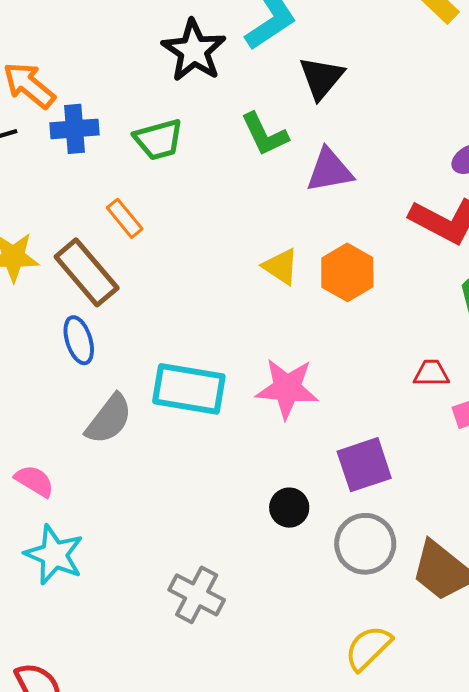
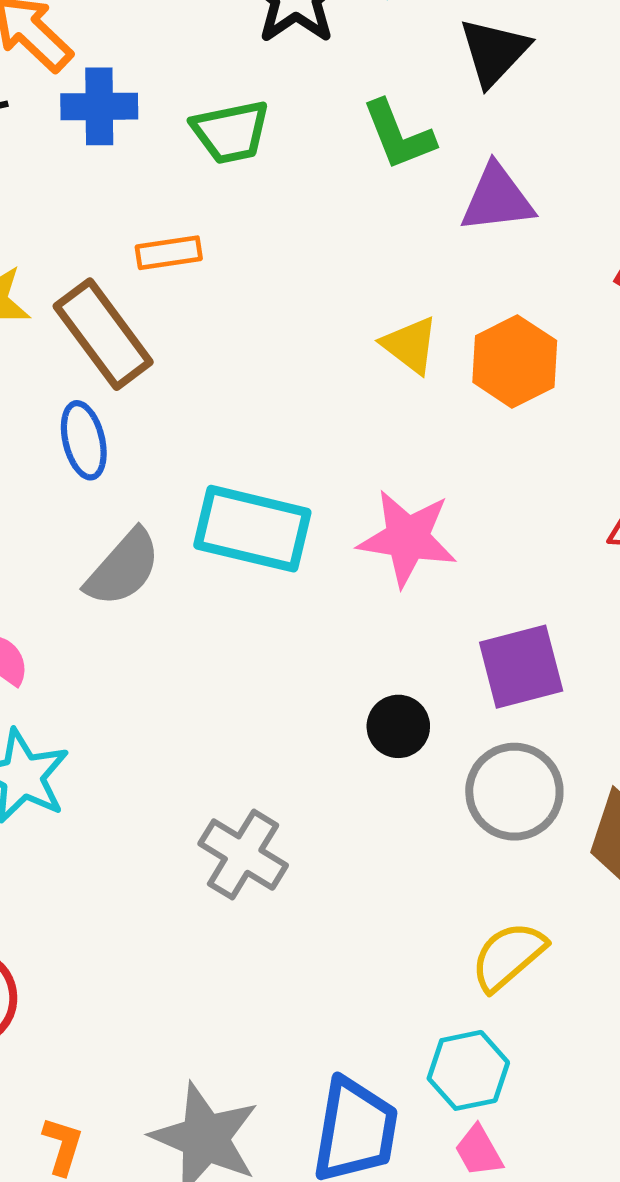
orange rectangle: (125, 218) -> (169, 253), turned -63

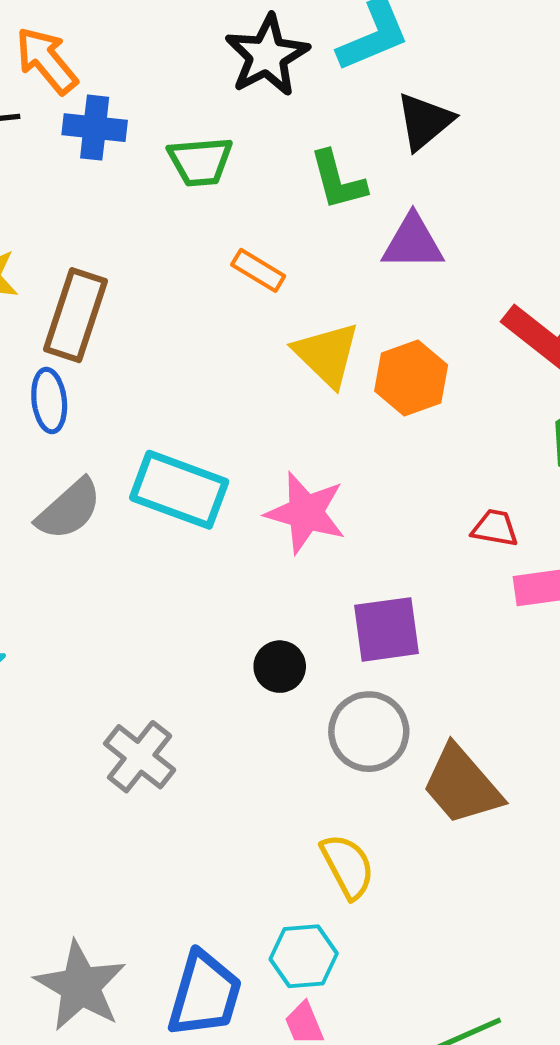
orange rectangle: (169, 253) -> (258, 270), moved, turned 33
brown rectangle: (103, 334) -> (76, 315), turned 48
yellow triangle: (410, 345) -> (327, 354), size x1.4
yellow semicircle: (508, 956) -> (348, 866), turned 96

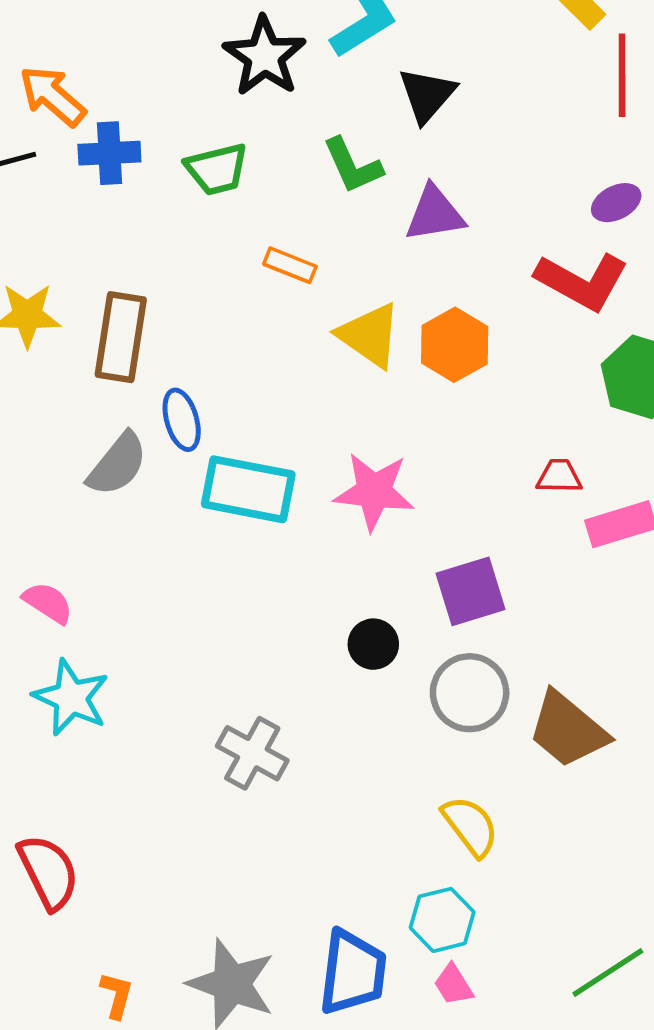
blue ellipse: (49, 401) -> (182, 420), moved
gray semicircle: (69, 509) -> (117, 464), moved

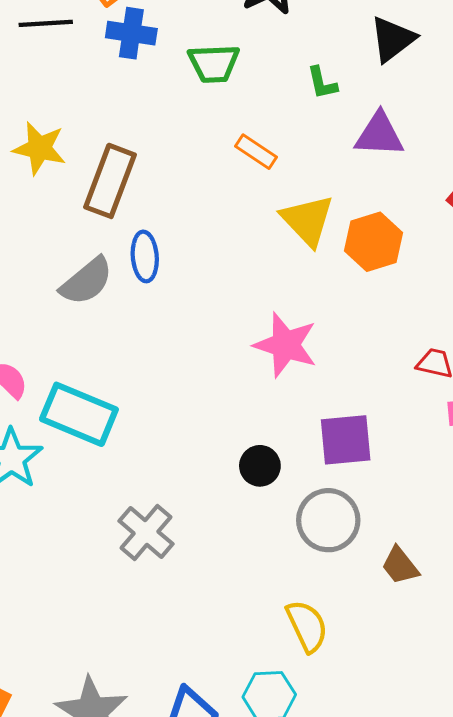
green L-shape: (353, 166) -> (322, 83), size x0.7
cyan rectangle: (248, 489) -> (79, 414), moved
brown trapezoid: (568, 730) -> (400, 566), size x0.6

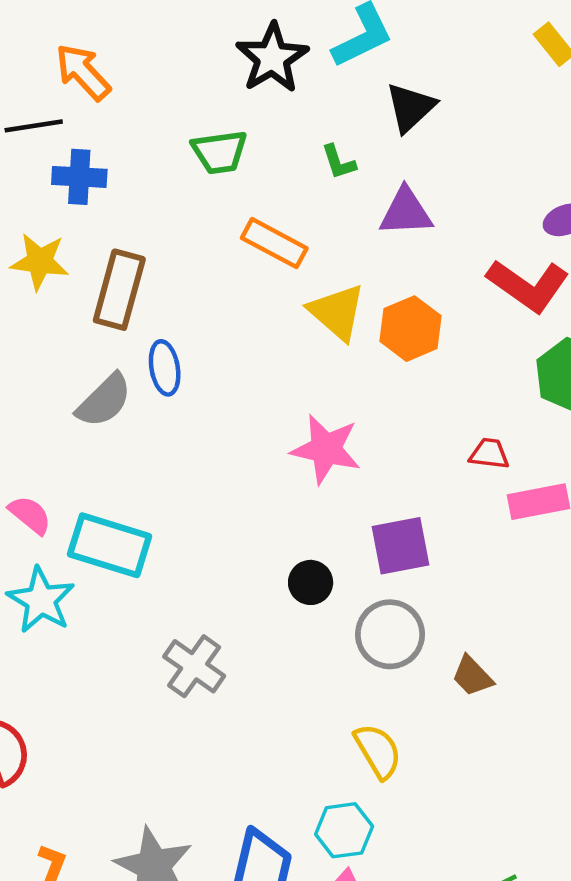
blue cross: (131, 33) -> (79, 177), moved
orange rectangle: (256, 152) -> (274, 243), size x1.4

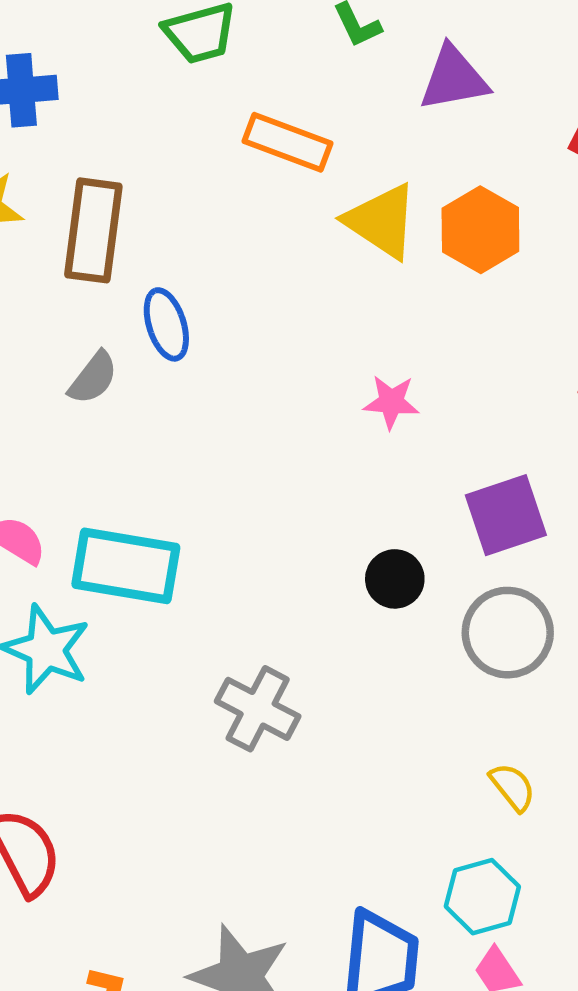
gray semicircle: (104, 401) -> (93, 378), size x0.7
pink star: (326, 449) -> (391, 402), size x0.6
yellow semicircle: (378, 751) -> (512, 787), size x0.7

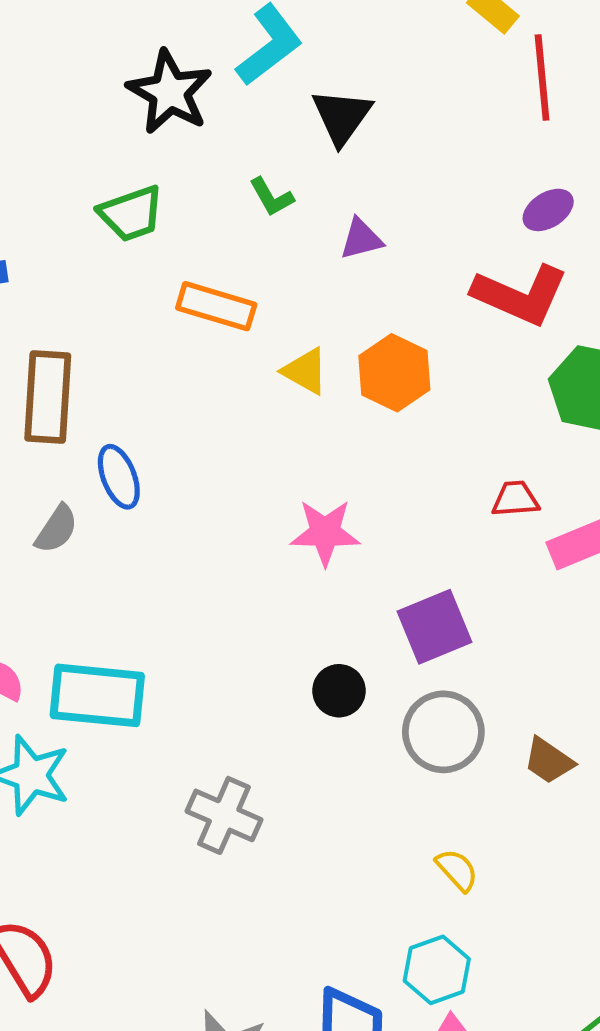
purple triangle: (454, 78) -> (361, 239), size x0.7
yellow triangle: (382, 221) -> (305, 371), size x0.7
pink star: (391, 402) -> (325, 532), size x1.4

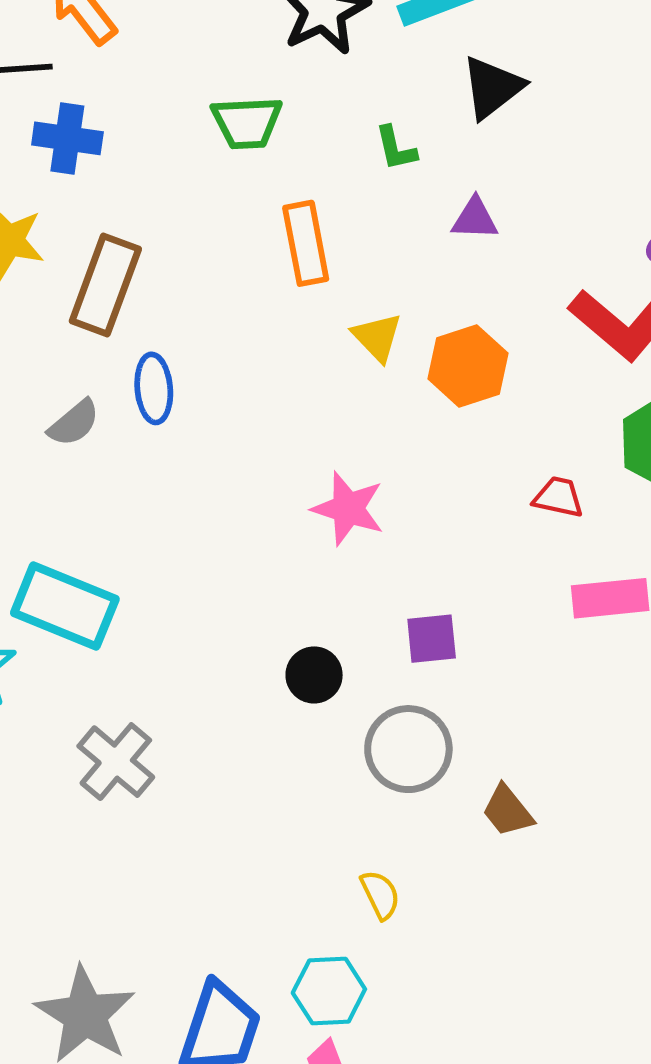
orange rectangle: (216, 306) -> (306, 243), turned 46
red trapezoid: (515, 499) -> (558, 497), moved
purple square: (435, 627) -> (432, 639), size x0.7
gray cross: (224, 815) -> (116, 762), moved

